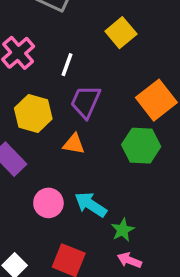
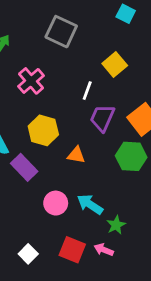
white line: (67, 65) -> (87, 91), moved
purple trapezoid: (86, 102) -> (102, 118), moved
pink arrow: (129, 260) -> (104, 250), moved

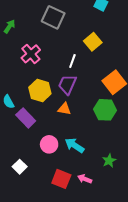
purple trapezoid: (102, 118) -> (67, 84), moved
green star: (116, 225) -> (109, 161), moved
white square: (28, 254) -> (20, 167), moved

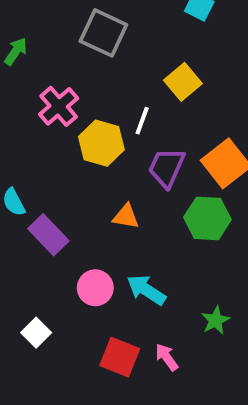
purple trapezoid: (67, 84) -> (167, 167), moved
yellow hexagon: (40, 90) -> (101, 143), moved
pink arrow: (85, 179) -> (167, 357), turned 32

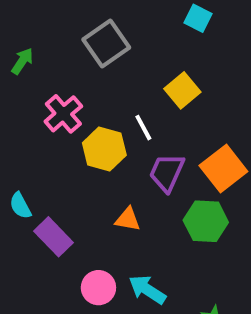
gray square: (103, 33) -> (106, 44), turned 30
white line: (142, 121) -> (143, 128), turned -48

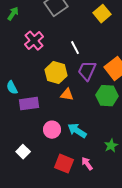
yellow square: (182, 90) -> (102, 14), moved
yellow hexagon: (104, 149) -> (56, 73), moved
purple rectangle: (54, 237) -> (29, 104), turned -54

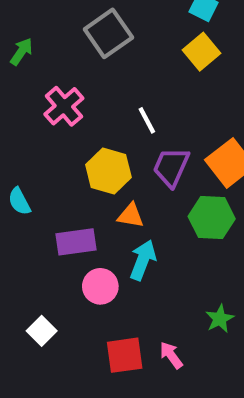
purple rectangle: (29, 104) -> (76, 242), moved
cyan arrow: (77, 131) -> (143, 260), moved, turned 78
red square: (64, 164) -> (125, 355), turned -30

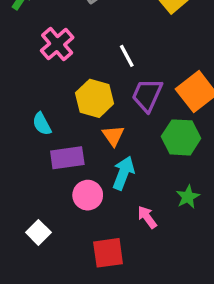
cyan semicircle: (19, 201) -> (42, 124), moved
orange triangle: (131, 216) -> (113, 136), turned 45
green star: (220, 319) -> (188, 197), moved
pink arrow: (171, 355) -> (147, 217), moved

